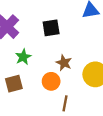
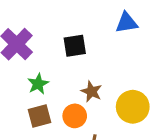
brown square: (14, 84) -> (40, 116), moved

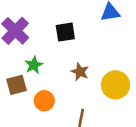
brown square: (40, 116) -> (17, 85), moved
orange circle: (75, 116) -> (44, 101), moved

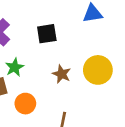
yellow circle: (115, 85) -> (98, 70), moved

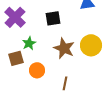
brown star: (62, 74) -> (64, 48), size x1.5

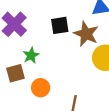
brown star: (64, 48) -> (86, 34), moved

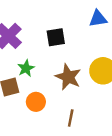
brown star: (86, 34) -> (68, 77), moved

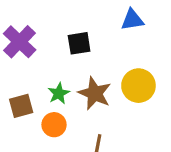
green star: (26, 68) -> (59, 93), moved

